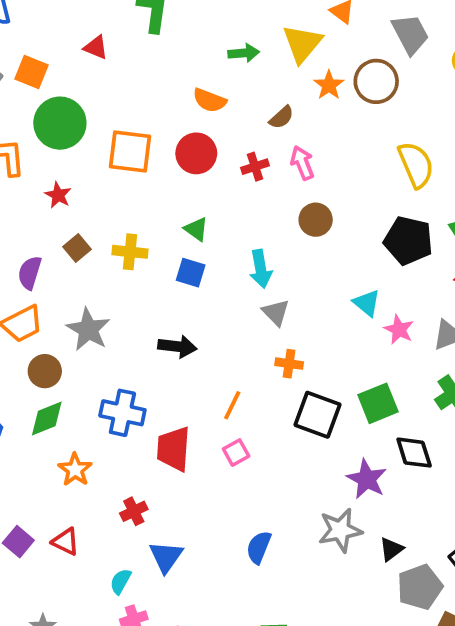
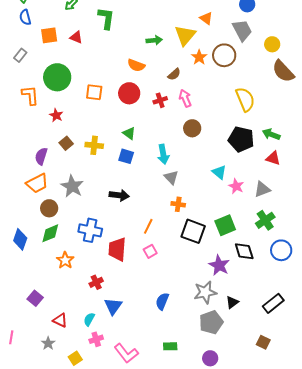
orange square: (32, 72) -> (49, 35), moved, turned -30
orange square: (130, 151) -> (94, 92), size x0.7
red triangle: (66, 542) -> (60, 320), moved
gray pentagon: (420, 587) -> (211, 322), moved

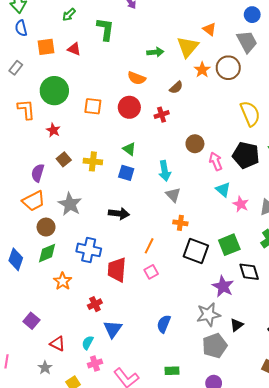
pink arrow: (185, 98) -> (216, 161), moved

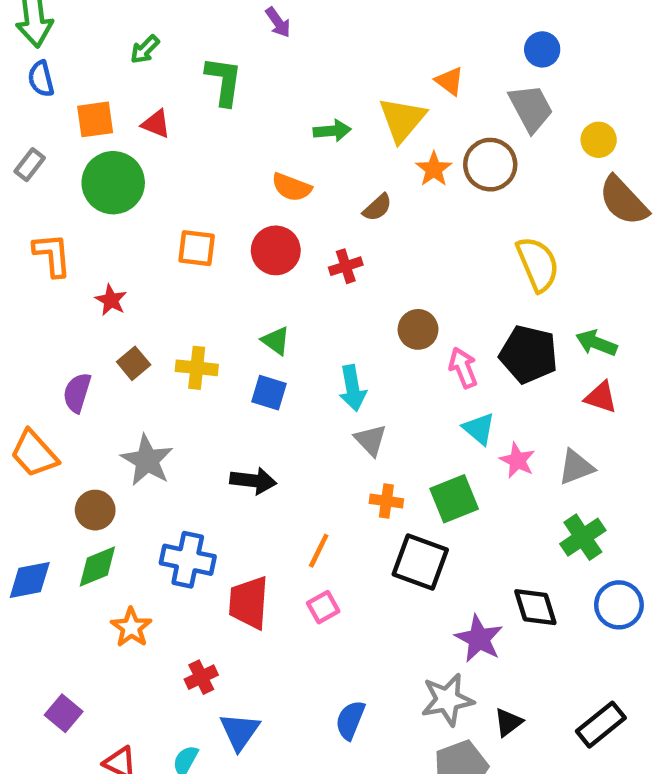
green circle: (54, 91) -> (113, 183), moved
orange trapezoid: (34, 201) -> (34, 454), moved, turned 75
green square: (229, 245) -> (454, 499), moved
blue diamond: (16, 259) -> (30, 580), turned 60

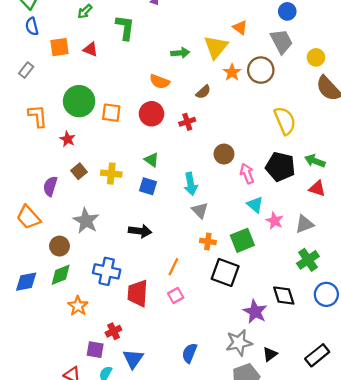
green circle: (113, 183) -> (79, 101), moved
purple square: (64, 713) -> (95, 350), moved, turned -30

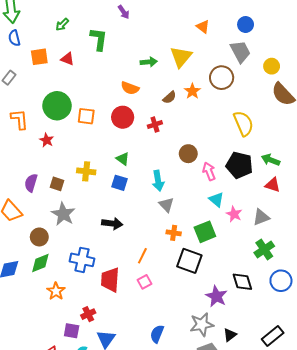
orange triangle: (240, 28) -> (203, 27), moved
orange star: (232, 72) -> (192, 91), moved
brown square: (79, 171) -> (57, 184), moved, turned -32

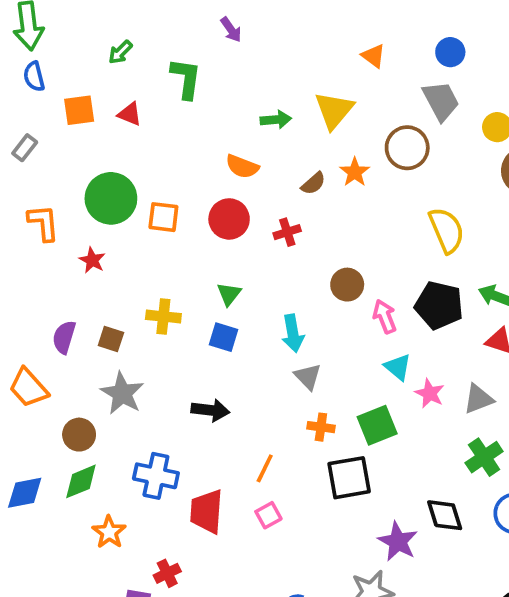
green triangle: (123, 159) -> (229, 294), turned 32
black square: (189, 261) -> (349, 478), turned -30

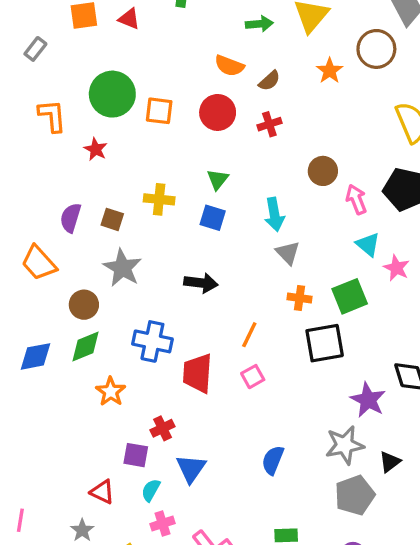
brown semicircle: (313, 183) -> (269, 81), moved

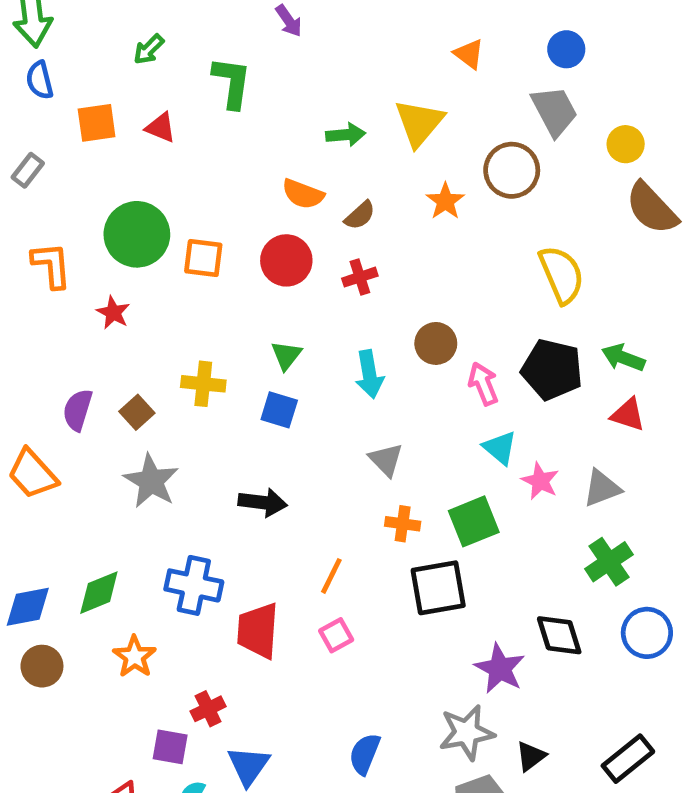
cyan arrow: (274, 214) -> (369, 374), moved
brown square: (112, 219) -> (137, 412), turned 30
brown circle: (84, 305) -> (42, 666), moved

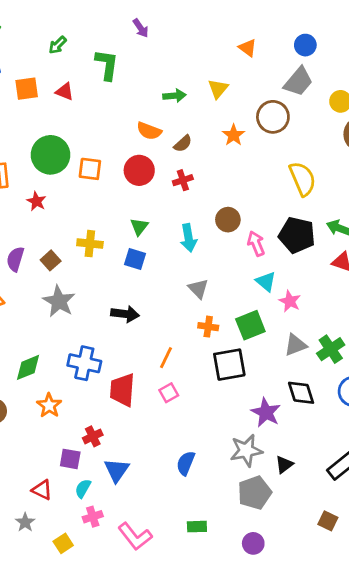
gray trapezoid: (554, 111) -> (298, 82), turned 68
yellow triangle: (419, 123) -> (218, 89), size x0.7
gray triangle: (602, 488) -> (295, 345), moved

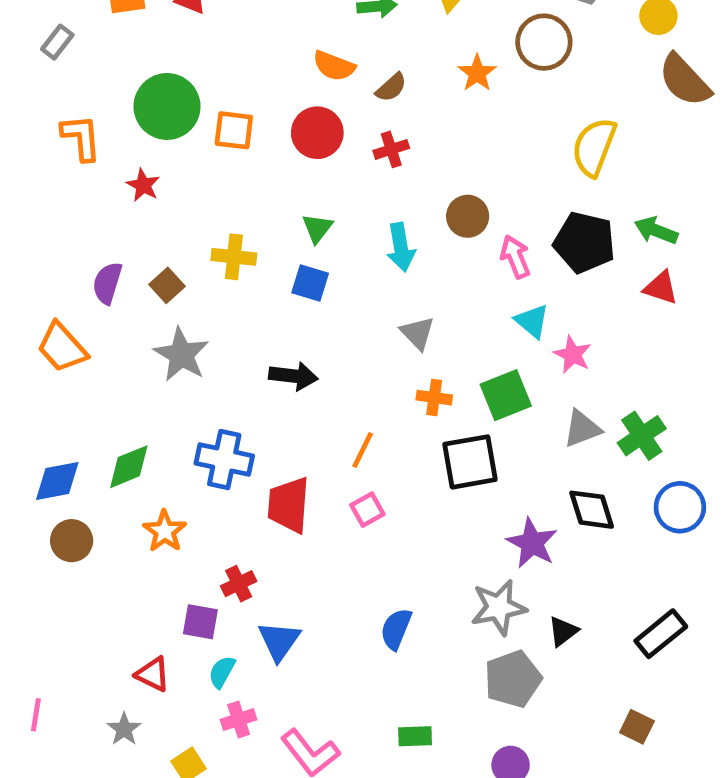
yellow semicircle: (303, 179) -> (594, 147), turned -136

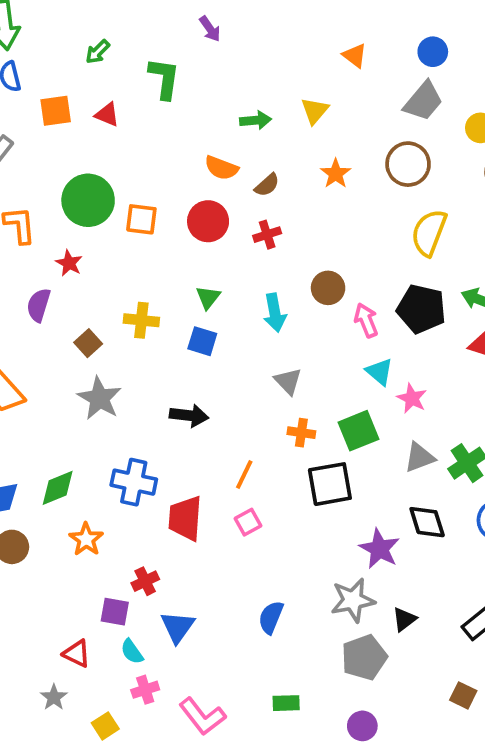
brown circle: (544, 42) -> (408, 164), moved
purple semicircle: (107, 283) -> (39, 305), moved
cyan semicircle: (222, 672) -> (132, 652), turned -64

